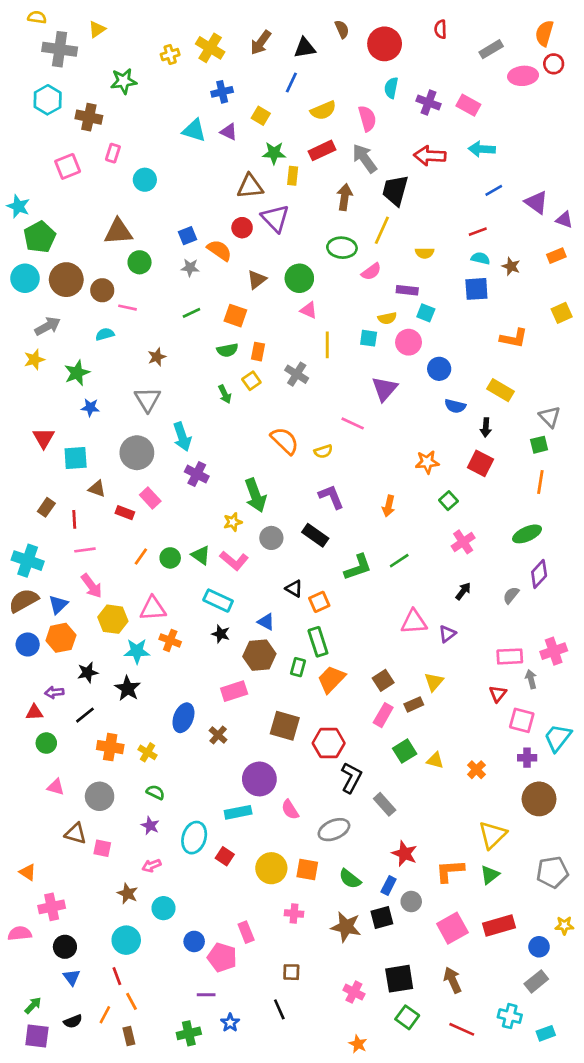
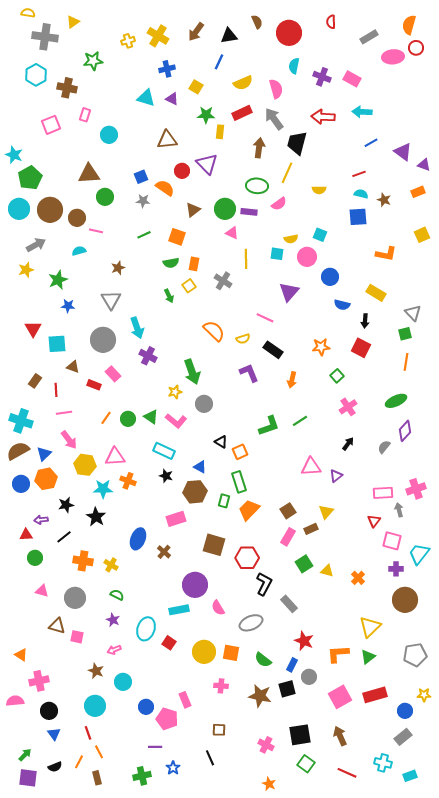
brown triangle: (250, 186) -> (167, 140), moved
purple rectangle: (407, 290) -> (249, 212), moved
black rectangle: (315, 535) -> (273, 350), moved

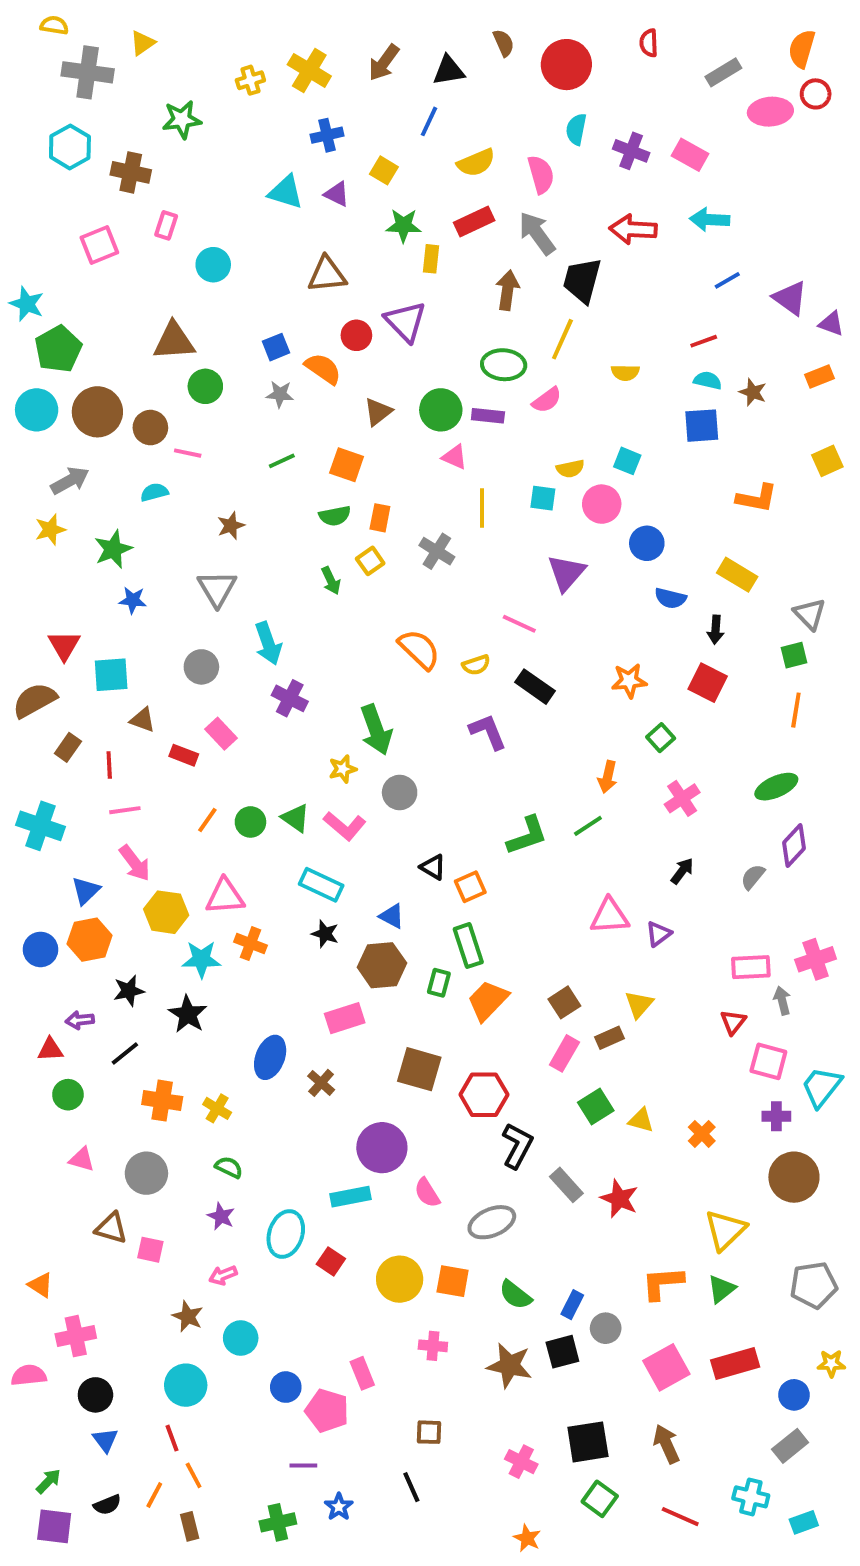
gray circle: (103, 340) -> (201, 667), size x0.7
orange arrow: (292, 380) -> (608, 777), moved
brown semicircle: (18, 451) -> (35, 700), moved
red star: (304, 641) -> (619, 1199), moved

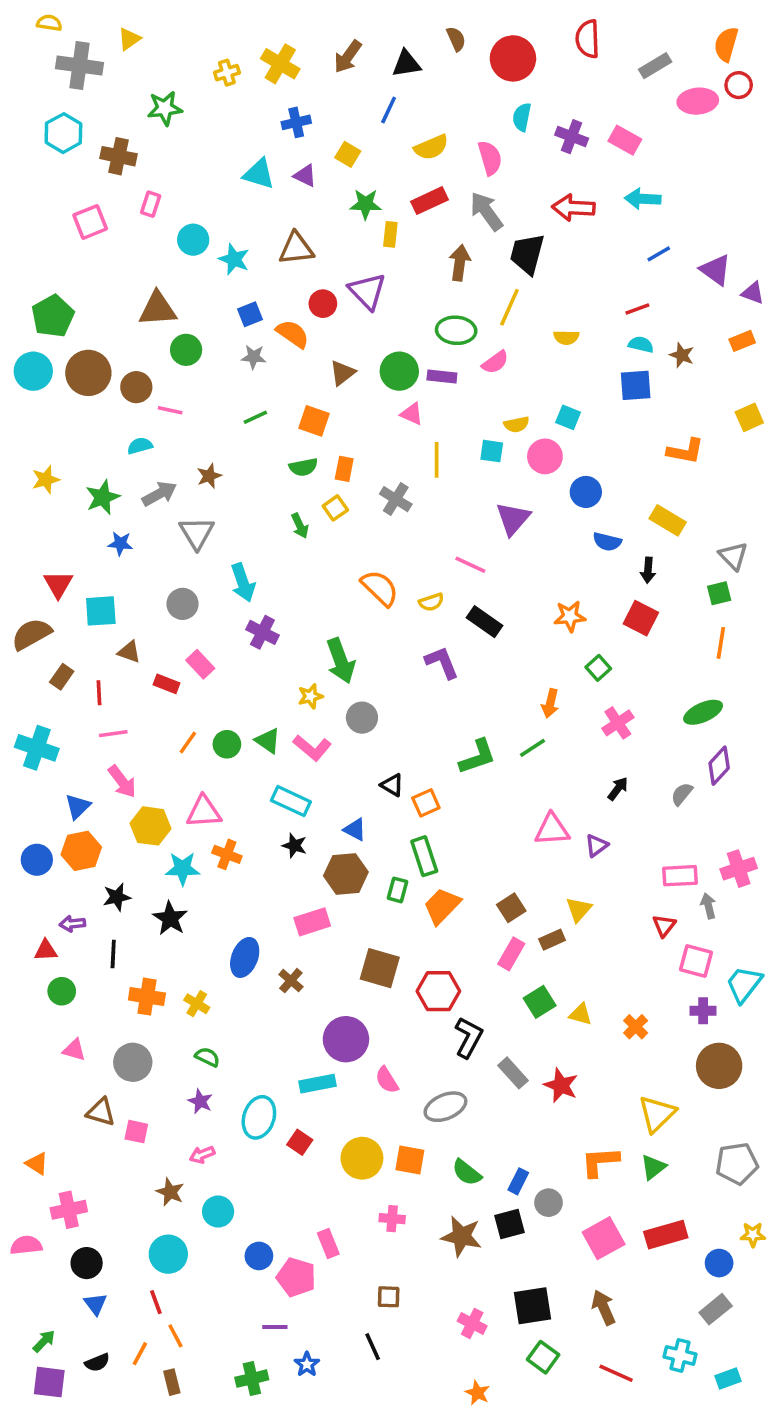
red semicircle: (649, 43) -> (588, 39), size x1.5
cyan star: (27, 304) -> (234, 259), moved
gray arrow: (70, 481) -> (159, 494), moved
black line: (125, 1053) -> (113, 954), turned -48

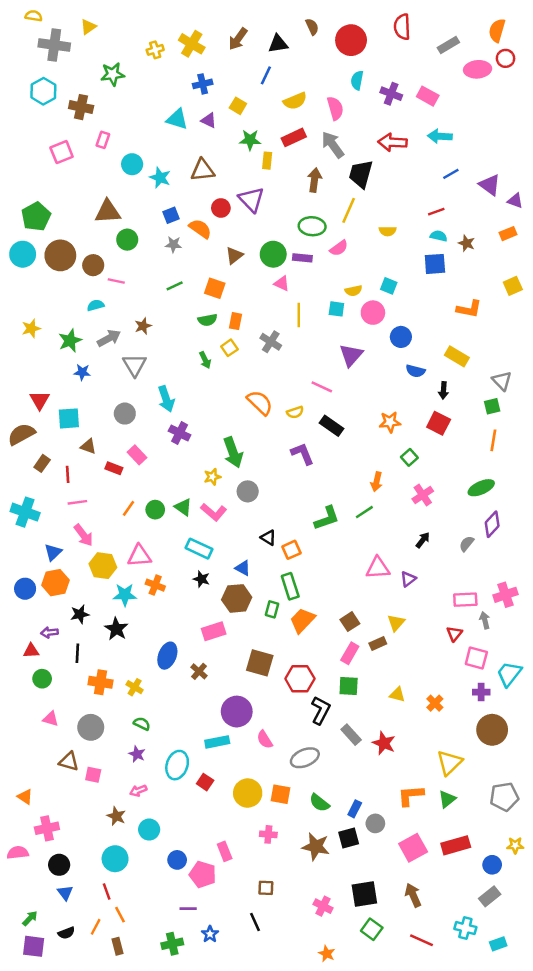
green square: (540, 1002) -> (349, 686), moved, turned 35

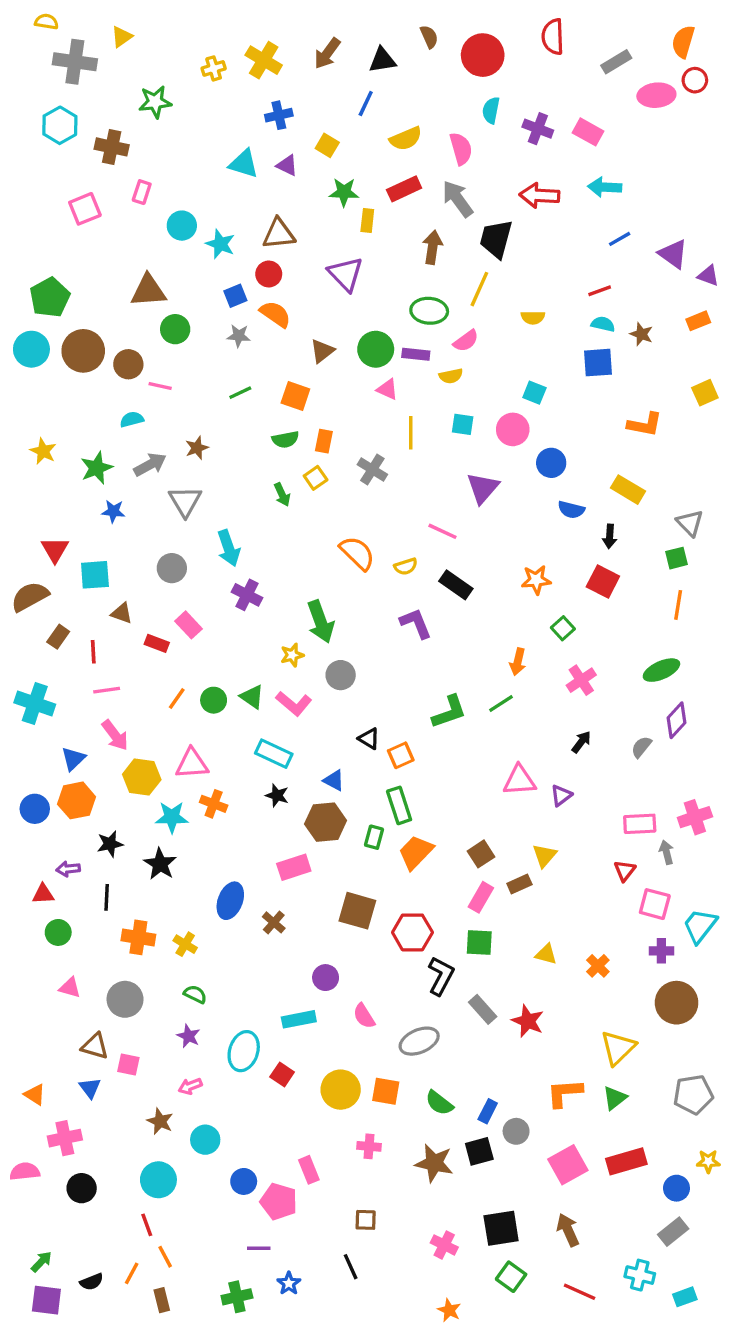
red circle: (221, 208) -> (269, 274), moved
yellow semicircle: (353, 291) -> (451, 376), moved
yellow star: (31, 328) -> (43, 451), turned -30
purple circle: (237, 712) -> (326, 978), size x0.6
blue triangle: (65, 893) -> (90, 1088), moved

